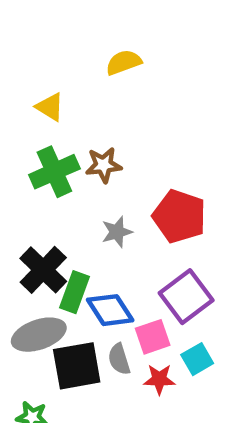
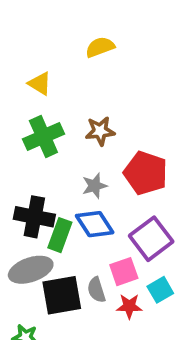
brown star: (103, 165) -> (100, 131), moved
black cross: (43, 270) -> (34, 217), turned -33
blue diamond: (110, 310) -> (95, 224), moved

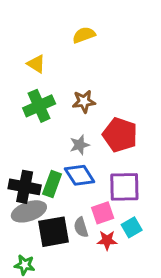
black cross: (34, 217) -> (25, 187), moved
purple square: (151, 239) -> (124, 187), turned 36

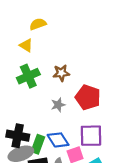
yellow semicircle: (84, 35) -> (38, 24), moved
blue diamond: (80, 175) -> (58, 140), moved
green rectangle: (52, 184) -> (38, 144), moved

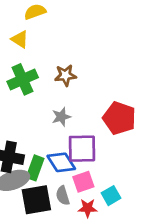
red pentagon: (88, 97) -> (119, 118), moved
purple square: (91, 136) -> (82, 149), moved

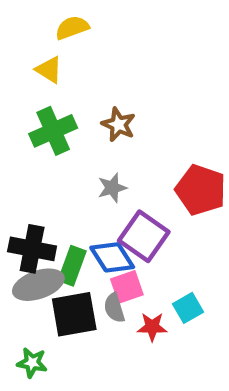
brown star: (65, 75) -> (118, 125), turned 30
purple square: (82, 149) -> (144, 236), turned 36
pink square: (83, 182) -> (127, 287), moved

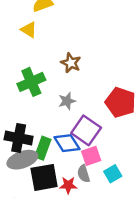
green cross: (53, 131) -> (31, 82), moved
pink square: (127, 287) -> (91, 156), moved
gray semicircle: (114, 308) -> (84, 174), moved
red star: (152, 327) -> (68, 185), moved

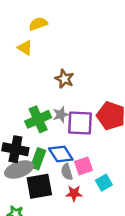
green cross: (31, 82) -> (38, 119), moved
purple square: (86, 130) -> (80, 123), moved, turned -32
gray semicircle: (84, 174) -> (67, 172), moved
red star: (68, 185) -> (74, 193), moved

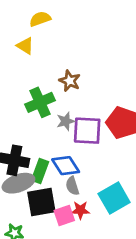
green cross: (38, 119) -> (40, 102), moved
pink square: (84, 166) -> (64, 215), moved
cyan square: (104, 183) -> (114, 198), size x1.6

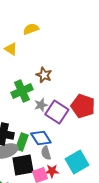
yellow semicircle: (40, 19) -> (31, 29), moved
purple square: (87, 131) -> (57, 112), turned 30

